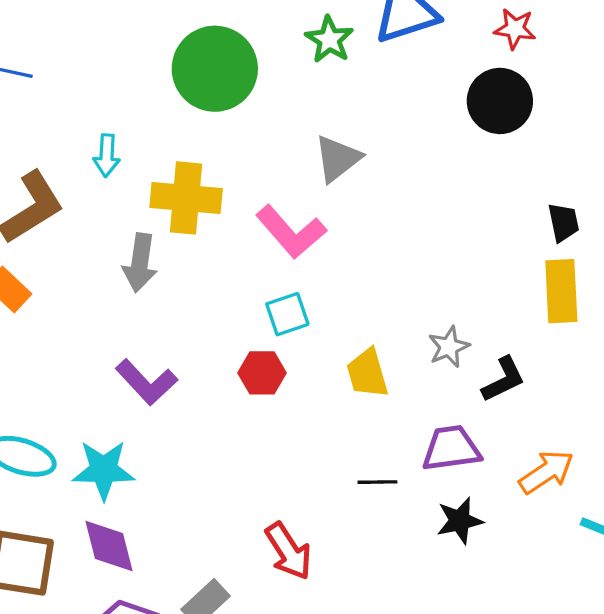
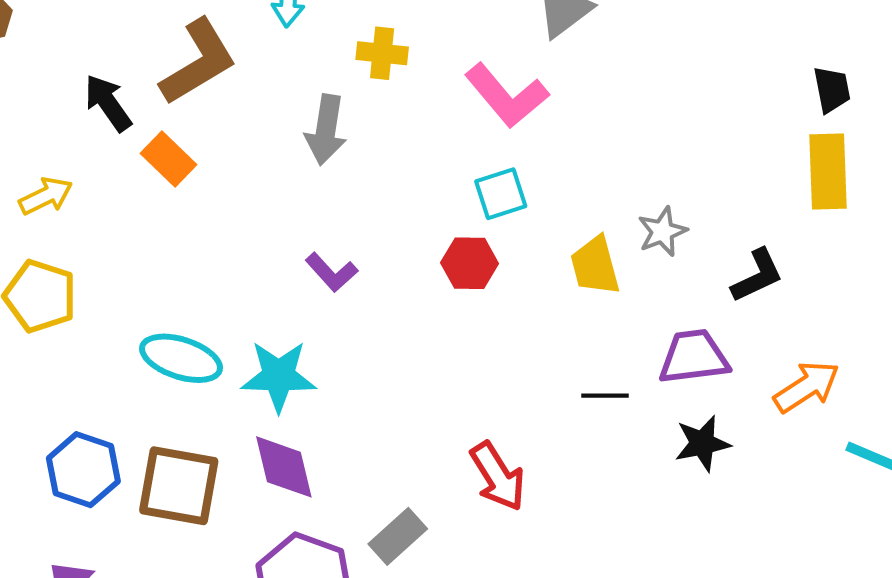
yellow cross: (186, 198) -> (382, 53), size x0.6
gray star: (449, 347) -> (662, 232), moved
purple L-shape: (146, 382) -> (331, 272), size x0.7

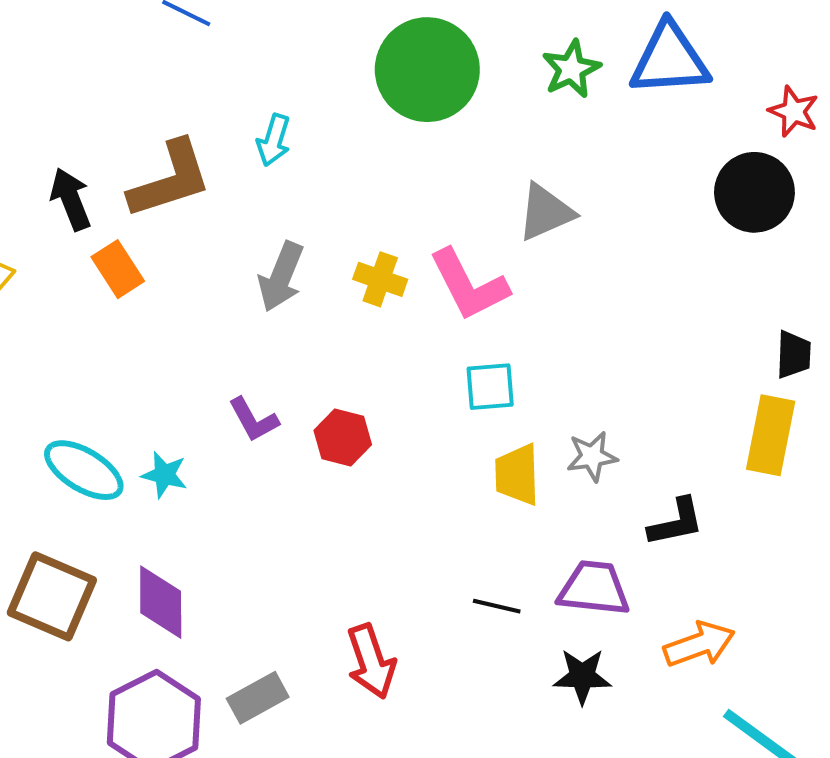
yellow cross: (382, 53) -> (380, 279), moved
cyan square: (501, 194) -> (490, 387), moved
red hexagon: (470, 263) -> (343, 437), moved
cyan star: (279, 376) -> (164, 475), moved, size x0.6

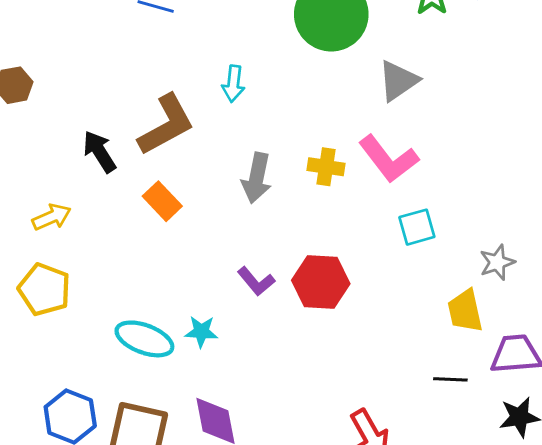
gray triangle: (546, 212) -> (398, 81), moved
orange rectangle: (118, 269) -> (162, 201), moved
red hexagon: (343, 437) -> (321, 282), size x1.4
yellow trapezoid: (517, 475) -> (465, 311), moved

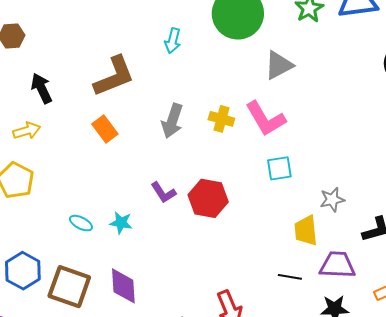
cyan arrow: (233, 84) -> (173, 41), moved
black arrow: (100, 152) -> (42, 88), moved
cyan ellipse: (144, 339) -> (81, 223), size x0.6

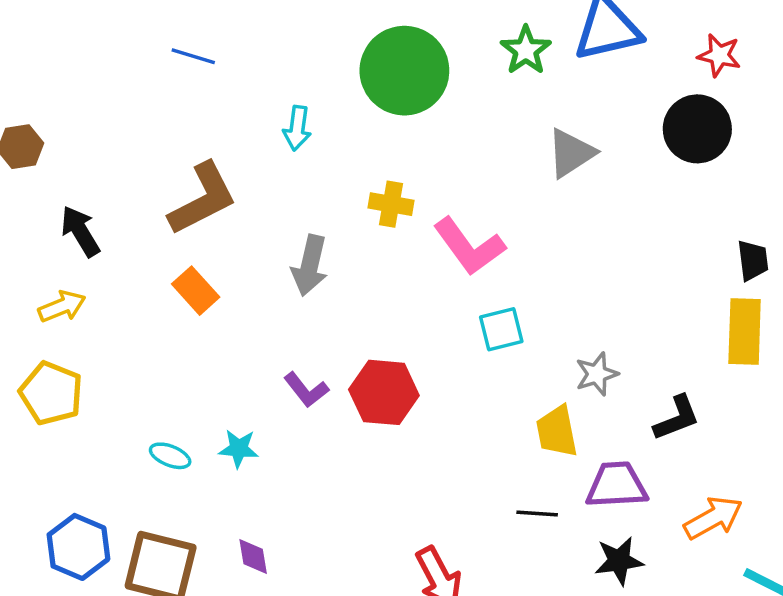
gray triangle: (279, 65) -> (571, 153), moved
yellow cross: (221, 119) -> (391, 204), moved
purple diamond: (123, 286) -> (253, 556), size x0.6

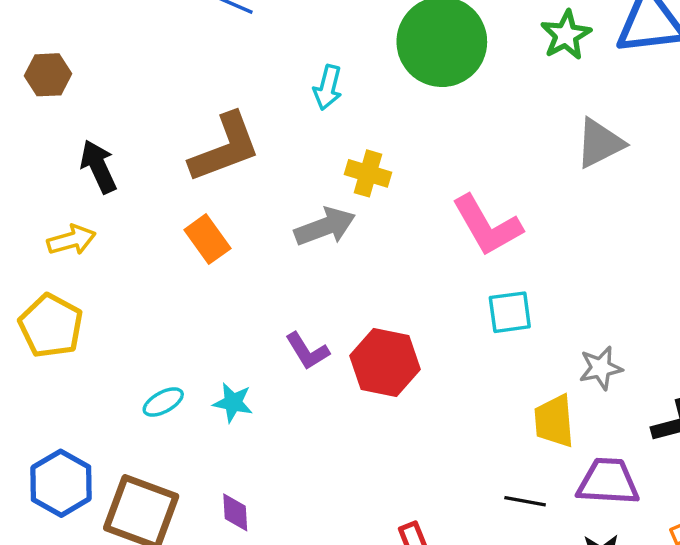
yellow cross: (391, 204) -> (368, 173), moved
gray arrow: (310, 265) -> (325, 227), turned -130
cyan ellipse: (170, 456) -> (163, 402), turned -57

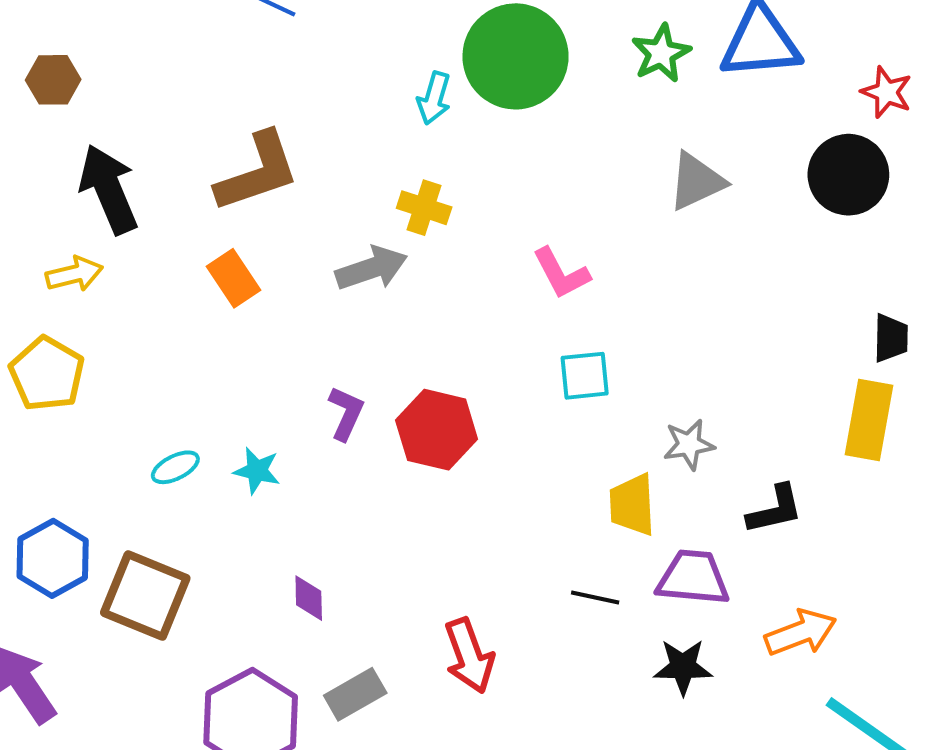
cyan arrow: (328, 87) -> (434, 98), moved
black arrow: (98, 167) -> (109, 189), size x1.4
pink L-shape: (487, 226) -> (561, 273), size x0.7
purple L-shape: (307, 351) -> (346, 413), turned -126
purple diamond: (235, 512) -> (309, 598), moved

